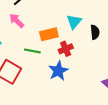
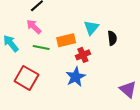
green line: (32, 51) -> (41, 48), moved

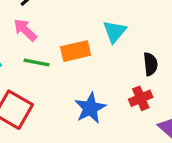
black semicircle: (112, 38) -> (150, 64), moved
red cross: (83, 55) -> (141, 98), moved

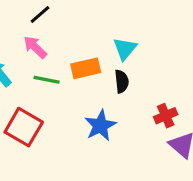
black semicircle: (150, 64) -> (122, 81), moved
red cross: (141, 98) -> (166, 116), moved

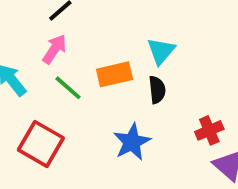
pink arrow: (35, 47) -> (54, 49), turned 80
green line: (47, 80) -> (68, 88), turned 30

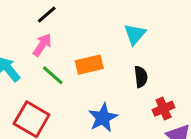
cyan triangle: (161, 51) -> (135, 34), moved
black semicircle: (157, 90) -> (141, 77), moved

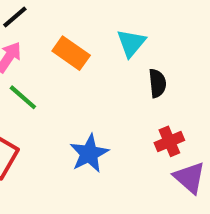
orange rectangle: (89, 65) -> (71, 53), moved, turned 48
black semicircle: (141, 77) -> (157, 83), moved

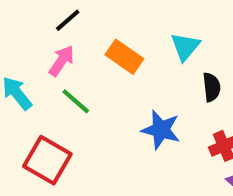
blue star: (89, 153) -> (161, 130), moved, turned -30

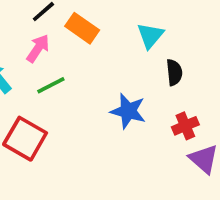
orange rectangle: (124, 57) -> (82, 28), moved
green line: (76, 101) -> (51, 85), turned -68

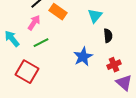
blue star: (128, 111) -> (83, 57), turned 30

